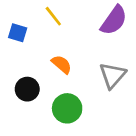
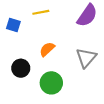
yellow line: (53, 16) -> (41, 12), turned -63
orange semicircle: (62, 64) -> (47, 49), turned -84

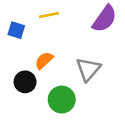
orange semicircle: (47, 49) -> (44, 60), moved
gray triangle: (86, 58) -> (88, 69), moved

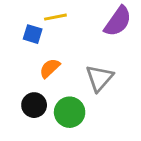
blue square: (16, 30) -> (33, 34), moved
black circle: (25, 82) -> (34, 105), moved

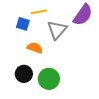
orange semicircle: (50, 68) -> (35, 48), turned 63
gray triangle: (99, 78) -> (57, 30), moved

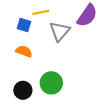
orange semicircle: (35, 48) -> (24, 51), moved
black circle: (24, 74) -> (23, 90), moved

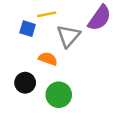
orange semicircle: (24, 51) -> (48, 59), moved
black circle: (23, 90) -> (25, 83), moved

